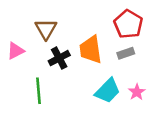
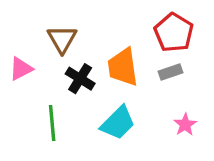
black cross: (59, 58) -> (80, 79), turned -30
cyan trapezoid: (108, 91) -> (118, 123), moved

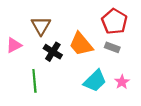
orange trapezoid: (123, 67) -> (81, 44), turned -32
gray rectangle: (170, 72) -> (112, 47), turned 40
cyan trapezoid: (118, 123) -> (95, 81), moved

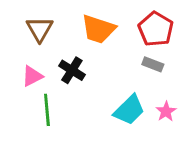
brown triangle: (41, 26) -> (40, 29), moved
orange trapezoid: (81, 44) -> (98, 29), moved, turned -32
pink triangle: (14, 45) -> (32, 76), moved

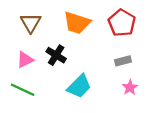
gray rectangle: (153, 64) -> (123, 61), moved, turned -35
green line: (47, 110) -> (23, 90), moved, turned -60
cyan trapezoid: (129, 110) -> (79, 86), moved

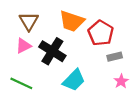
red pentagon: (122, 23) -> (101, 33), moved
black cross: (56, 55) -> (52, 51), size x1.4
pink triangle: (25, 60) -> (23, 46), moved

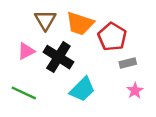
brown triangle: (29, 21) -> (45, 20), moved

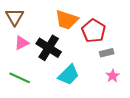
brown triangle: (45, 20) -> (15, 17), moved

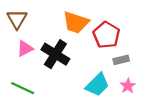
cyan trapezoid: (69, 75) -> (97, 85), moved

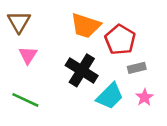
pink triangle: (25, 48) -> (28, 55), turned -30
black cross: (55, 54) -> (82, 70), moved

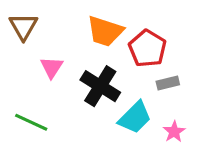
pink triangle: (28, 55) -> (52, 67), moved
pink star: (144, 97) -> (174, 132), moved

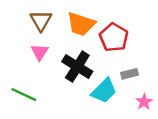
brown triangle: (23, 26) -> (41, 20), moved
gray rectangle: (168, 83) -> (130, 74), moved
pink star: (174, 132) -> (144, 102), moved

